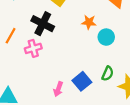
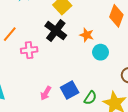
black cross: (43, 24) -> (56, 31), moved
green semicircle: (108, 74) -> (90, 98), moved

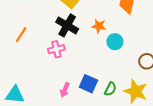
pink cross: (29, 50) -> (56, 49), moved
blue square: (70, 90) -> (88, 84), turned -30

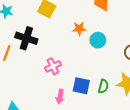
black cross: (67, 25) -> (26, 38), moved
pink cross: (56, 49) -> (53, 66), moved

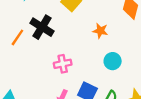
cyan circle: (98, 40) -> (113, 61), moved

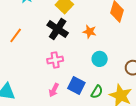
black cross: (42, 27) -> (58, 29), moved

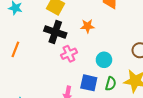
cyan circle: (100, 59) -> (104, 60), moved
pink cross: (55, 60) -> (69, 54), moved

